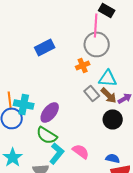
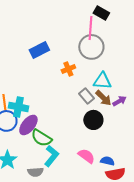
orange cross: (83, 65) -> (68, 69), moved
purple ellipse: (50, 112) -> (28, 125), moved
black circle: (113, 119) -> (93, 120), moved
pink semicircle: (81, 151) -> (86, 156), moved

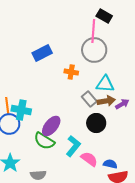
orange cross: (68, 69) -> (71, 72), turned 32
brown arrow: (103, 98) -> (106, 101), turned -54
purple ellipse: (28, 125) -> (51, 126), moved
cyan L-shape: (51, 156) -> (73, 146), moved

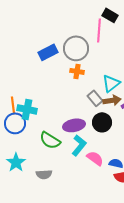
gray circle: (94, 50) -> (76, 48), moved
cyan triangle: (105, 84) -> (111, 83), turned -42
purple ellipse: (51, 126) -> (74, 125), moved, turned 40

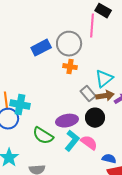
pink semicircle: (95, 158) -> (89, 143), moved

